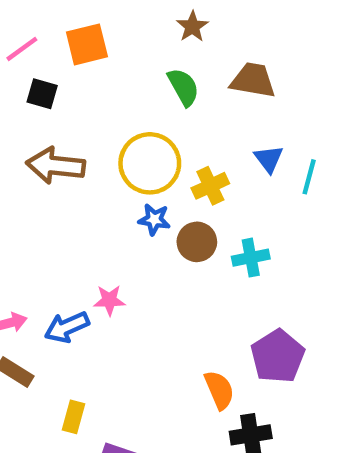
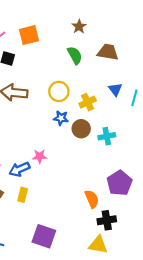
yellow circle: (150, 163) -> (59, 91), size x0.7
yellow rectangle: (73, 417) -> (23, 195), moved

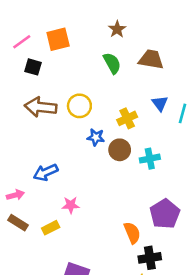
yellow circle: (59, 91) -> (79, 106), moved
pink star: (40, 156) -> (71, 205), moved
blue arrow: (19, 169) -> (46, 172), moved
yellow rectangle: (23, 195) -> (51, 228), turned 48

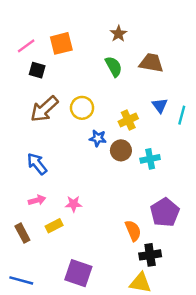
brown arrow: (41, 107) -> (44, 109), turned -48
blue arrow: (46, 172) -> (37, 164), moved, turned 75
pink arrow: (15, 195) -> (37, 200), moved
brown rectangle: (18, 223) -> (22, 233), moved, turned 30

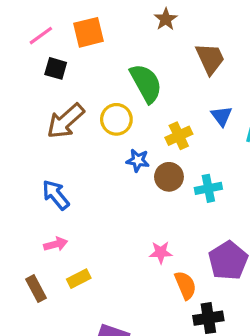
brown trapezoid: (151, 63) -> (210, 59), turned 55
green semicircle: (114, 67) -> (146, 83), moved, size x1.4
pink star: (74, 204) -> (161, 252), moved

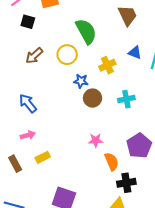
blue triangle: (222, 116) -> (135, 52), turned -32
brown arrow: (66, 121) -> (34, 56), size x0.7
brown circle: (169, 177) -> (92, 98), moved

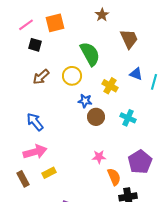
yellow cross: (107, 65) -> (110, 86), turned -35
cyan cross: (126, 99) -> (128, 118), turned 35
pink arrow: (28, 135) -> (35, 152), size x1.6

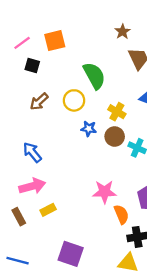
brown star: (102, 15) -> (123, 32), moved
brown circle: (96, 117) -> (115, 137), moved
pink star: (99, 157) -> (104, 192), size x1.5

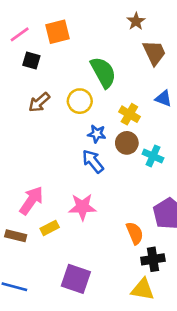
blue arrow: (32, 152) -> (93, 161), moved
pink arrow: (32, 186) -> (31, 200), turned -40
pink star: (104, 192) -> (82, 207), moved
brown rectangle: (19, 217) -> (16, 236), turned -48

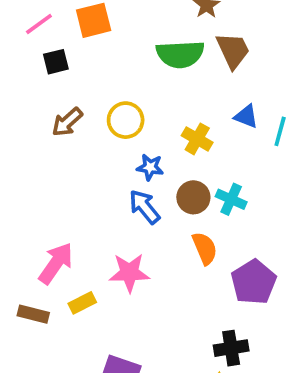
black square: (31, 61) -> (56, 62), turned -30
green semicircle: (103, 72) -> (180, 54), moved, turned 116
brown circle: (127, 143) -> (193, 197), moved
orange semicircle: (135, 233) -> (205, 248), moved

